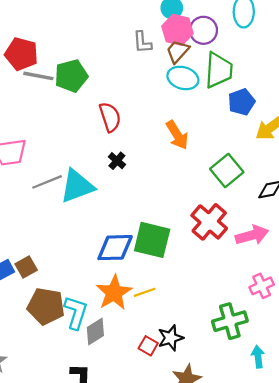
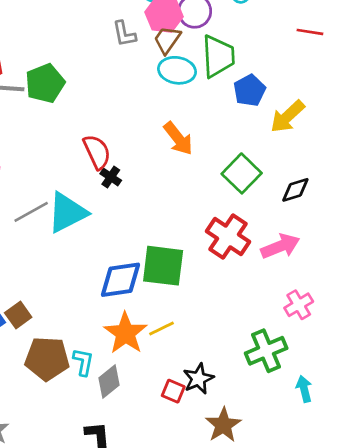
red semicircle: (110, 117) -> (97, 152), moved
cyan L-shape: (76, 313) -> (83, 362), size x0.7

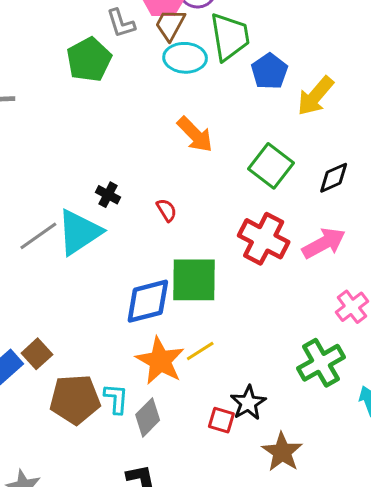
green pentagon: (45, 83) -> (89, 60), moved
red semicircle: (97, 152) -> (167, 210), moved, size x0.6
black cross: (111, 177) -> (108, 195), moved

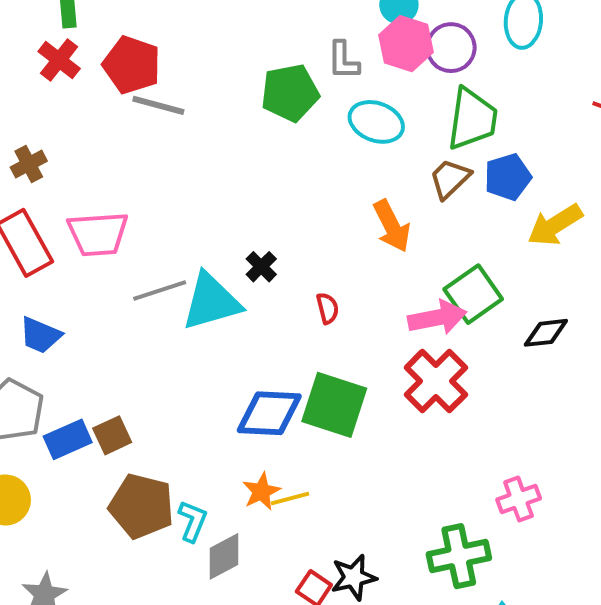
brown trapezoid: (170, 25) -> (450, 179), moved
cyan ellipse: (185, 58) -> (376, 122), moved
pink arrow: (324, 243) -> (437, 318), moved
yellow line: (200, 351) -> (290, 498), moved
orange star: (160, 361) -> (261, 491), size x0.6

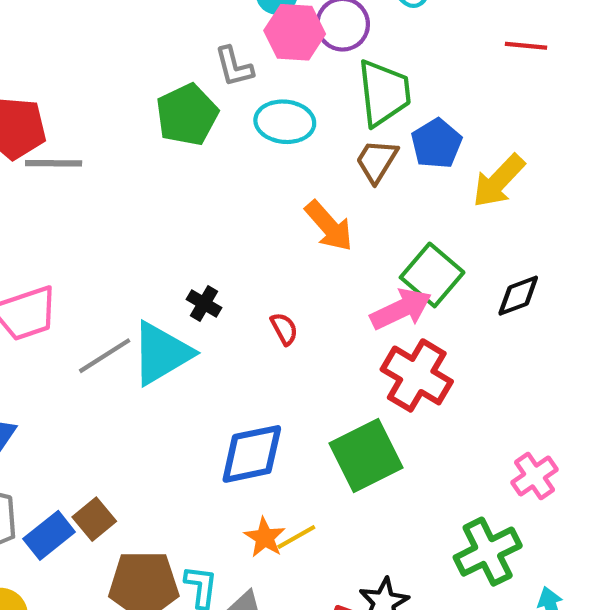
green square: (334, 405) -> (366, 455), moved, turned -30

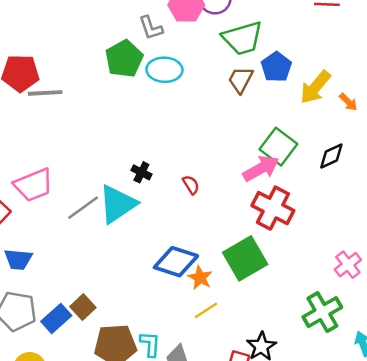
green trapezoid: (384, 93) -> (243, 38), turned 84
cyan ellipse: (285, 122) -> (164, 70), moved
orange arrow: (329, 226) -> (348, 102), moved, size x0.6
blue diamond: (252, 454) -> (176, 262), turned 33
orange star: (265, 537) -> (200, 278), moved

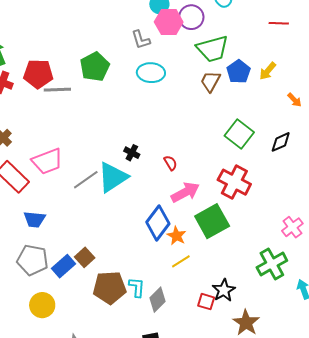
green pentagon: (124, 59) -> (95, 67), moved
yellow arrow: (315, 87) -> (268, 71), moved, size x0.7
pink arrow: (261, 168) -> (185, 192), moved
blue diamond: (176, 262) -> (158, 223), turned -72

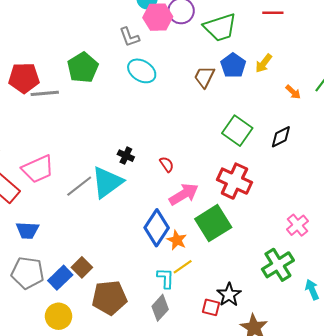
green trapezoid: (212, 49) -> (220, 27), moved
cyan ellipse: (151, 73) -> (142, 71), turned 32
cyan L-shape: (137, 287) -> (166, 278), moved
yellow circle: (42, 305) -> (59, 316), moved

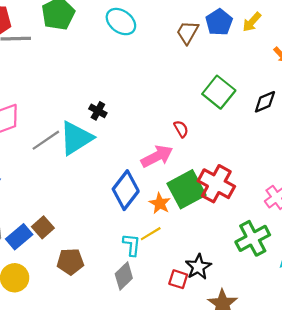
red semicircle: (167, 164) -> (181, 129), moved
red cross: (234, 181) -> (216, 184), moved
orange star: (177, 240) -> (160, 203), moved
brown pentagon: (109, 298) -> (70, 262), size x0.7

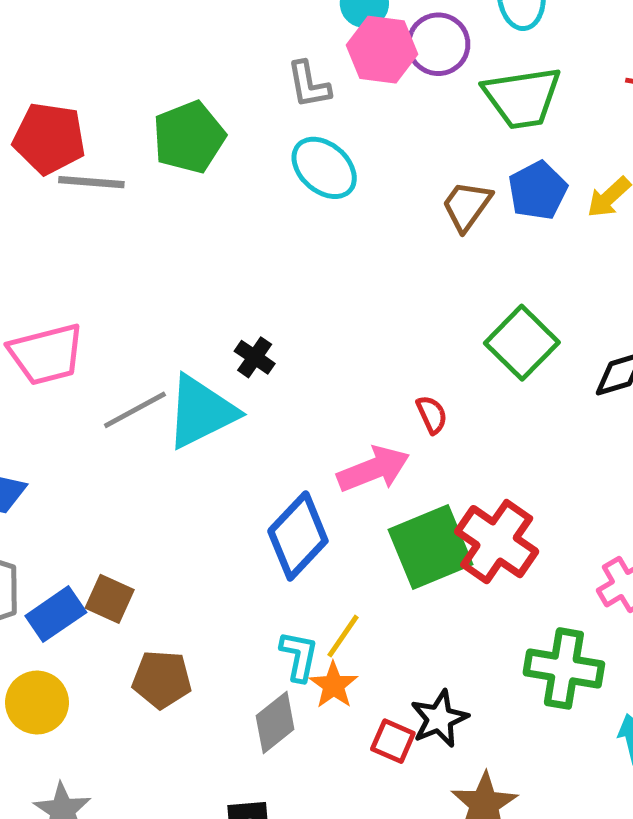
orange star: (160, 203) -> (334, 685), moved
brown square: (43, 227) -> (110, 599), turned -30
yellow line: (151, 234) -> (343, 636), turned -30
green cross: (253, 238) -> (564, 668), turned 32

